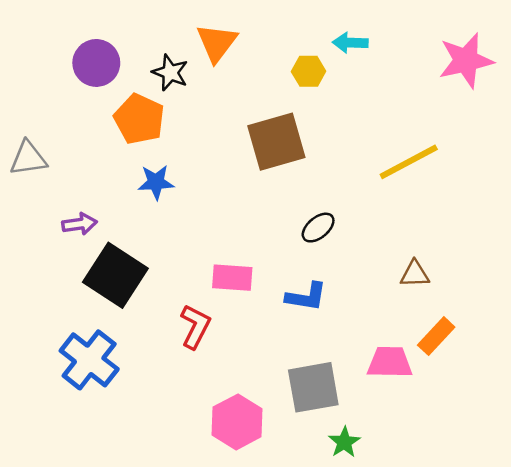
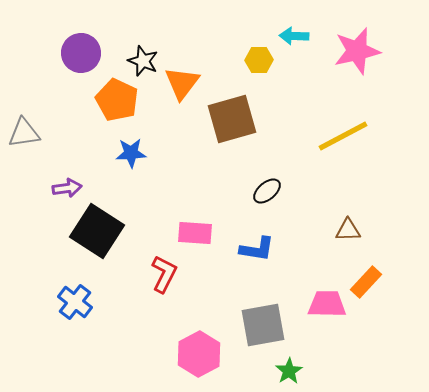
orange triangle: (217, 43) -> (182, 83), moved
pink star: (466, 61) -> (357, 51), moved
blue cross: (89, 360) -> (75, 302), size x0.7

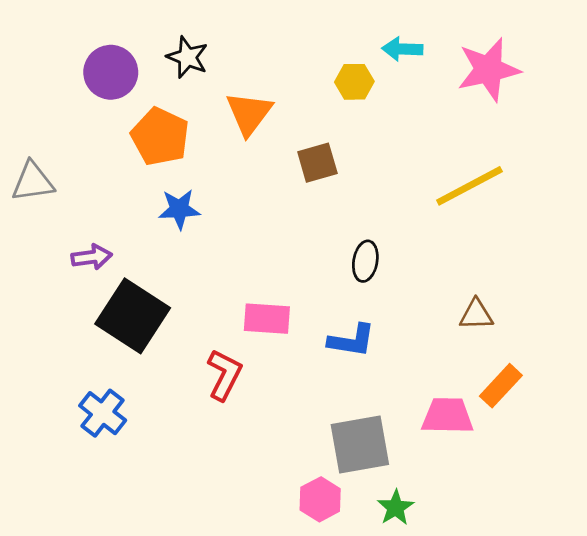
black star: (143, 61) -> (187, 57), moved
brown square: (232, 119) -> (317, 163), size x0.6
black ellipse: (267, 191) -> (365, 261), turned -40
pink hexagon: (199, 354) -> (320, 499), moved, size x0.7

